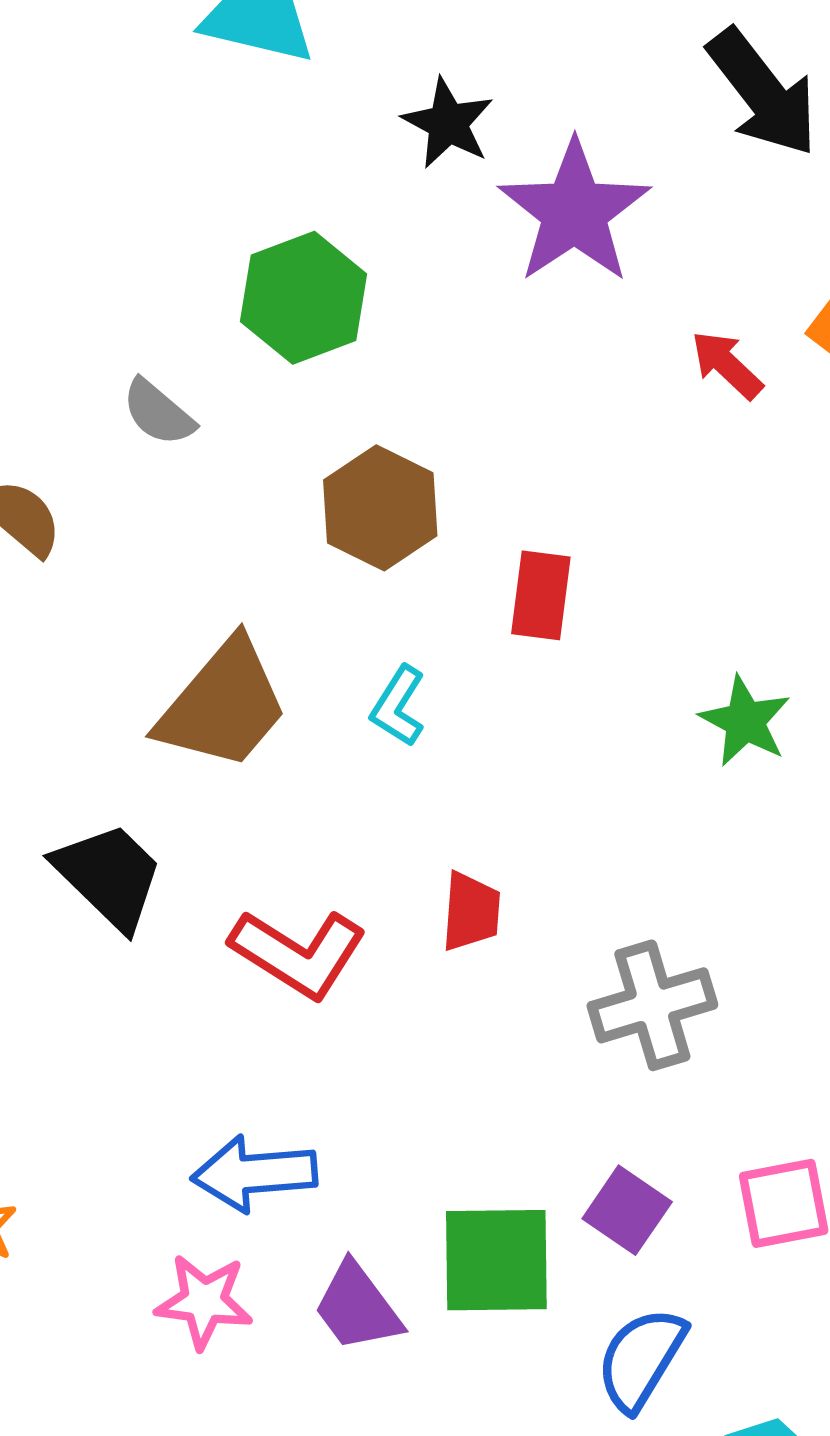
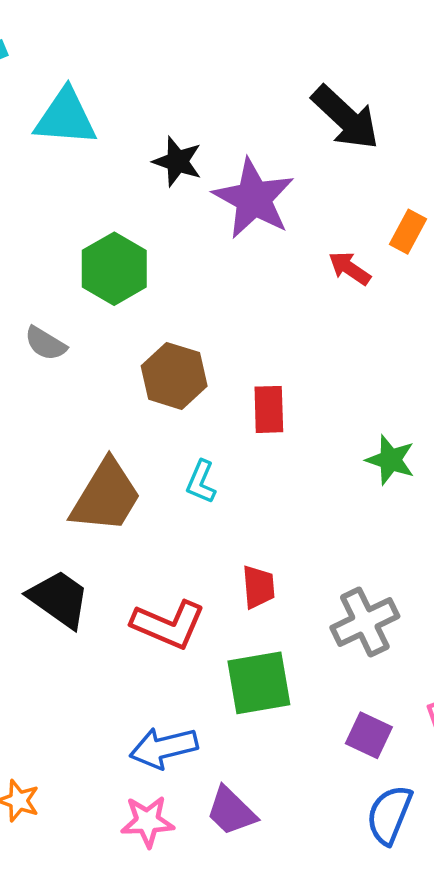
green square: (496, 1260) -> (259, 683), moved

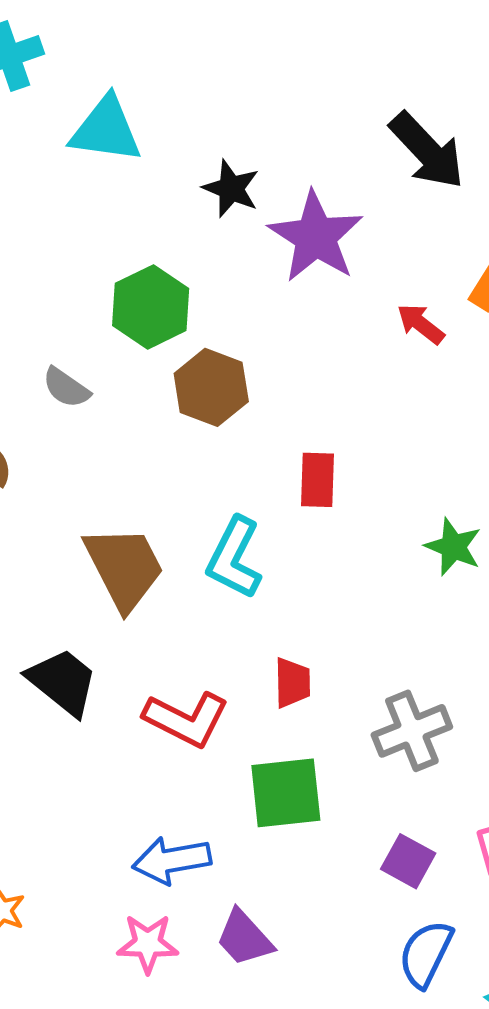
brown hexagon: (174, 376) -> (211, 387), moved
cyan L-shape: (201, 482) -> (234, 558), size x1.6
brown trapezoid: (106, 496) -> (124, 568), turned -62

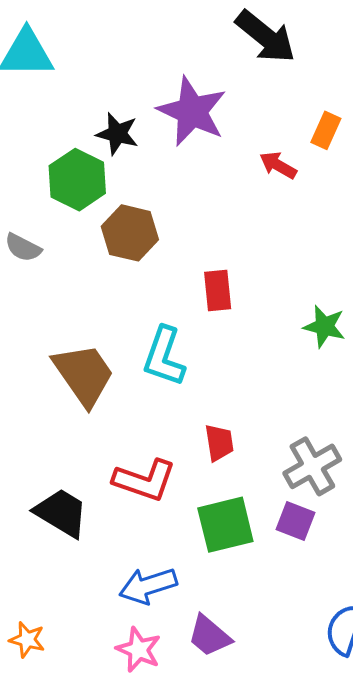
black star: (231, 189) -> (117, 134), moved
black trapezoid: (63, 682) -> (61, 513), moved
purple square: (408, 861) -> (296, 521), moved
pink star: (148, 944) -> (139, 650), turned 30

